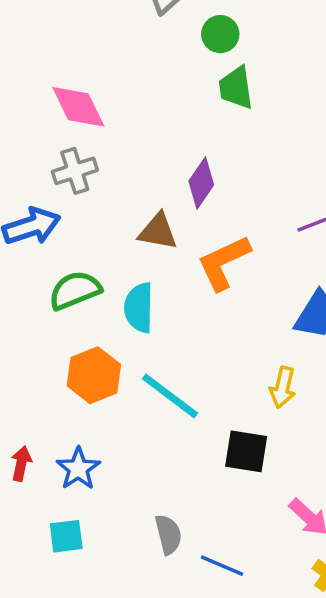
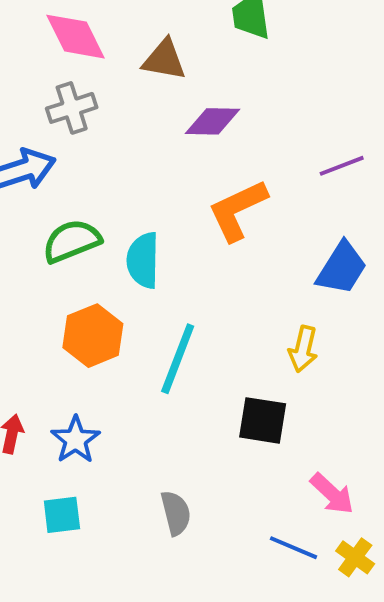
purple diamond: (201, 183) -> (212, 121), turned 57
brown triangle: (158, 231) -> (164, 60), moved
cyan line: (170, 396) -> (178, 359), turned 74
blue line: (222, 566) -> (293, 548), moved

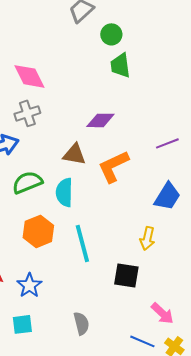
brown triangle: (164, 60) -> (74, 154), moved
cyan line: (178, 359) -> (82, 243), turned -36

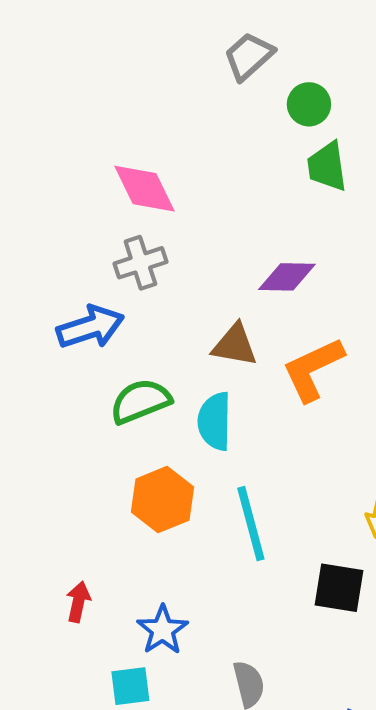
blue star: (29, 285) -> (163, 630), moved

